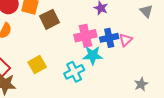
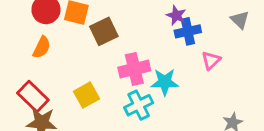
pink cross: (85, 36) -> (134, 69), moved
blue cross: (109, 38) -> (188, 31), moved

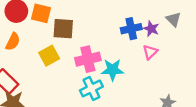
purple star: (176, 15) -> (151, 29), moved
brown square: (104, 31) -> (63, 29), turned 30
yellow square: (87, 95) -> (49, 56), moved

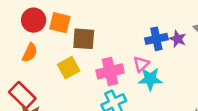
pink triangle: (150, 52) -> (141, 64), moved
cyan star: (113, 70) -> (150, 79), moved

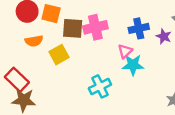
purple star: (178, 39) -> (164, 36), moved
orange semicircle: (30, 53) -> (34, 41), moved, turned 54
pink cross: (110, 71) -> (95, 27), moved

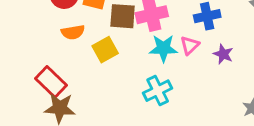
purple star: (164, 36) -> (223, 54), moved
cyan star: (133, 65) -> (163, 48), moved

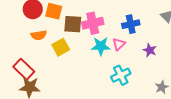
purple star: (223, 54) -> (150, 50), moved
cyan cross: (158, 91) -> (121, 75), moved

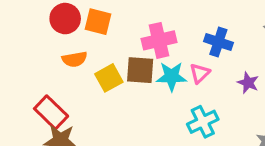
brown square: (73, 24) -> (140, 70), moved
blue cross: (131, 24) -> (218, 42), turned 30

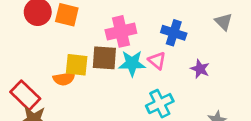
orange semicircle: (75, 59) -> (64, 79), moved
pink triangle: (200, 73) -> (157, 61), turned -36
yellow square: (109, 78) -> (77, 65), turned 35

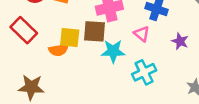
cyan star: (132, 63) -> (113, 51), moved
red rectangle: (25, 95) -> (24, 30), moved

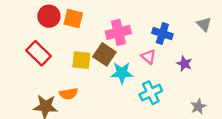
brown square: (94, 31) -> (104, 54), turned 30
orange semicircle: (59, 50) -> (69, 94), moved

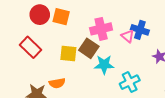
pink triangle: (148, 57) -> (128, 36), moved

